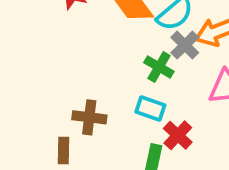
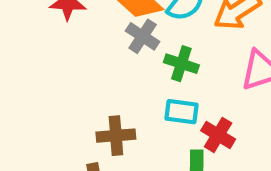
gray cross: (185, 45) -> (143, 36), moved

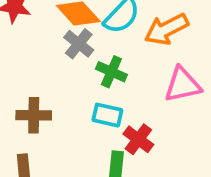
brown cross: (116, 136) -> (34, 115), moved

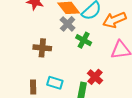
brown cross: (34, 115) -> (42, 48), moved
cyan rectangle: (107, 115) -> (55, 83), moved

